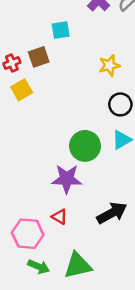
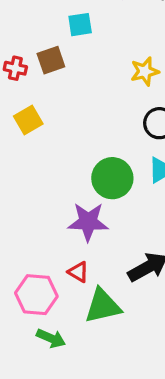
red cross: (12, 63) -> (15, 68), turned 35
yellow square: (22, 90) -> (28, 120), moved
green triangle: (78, 265) -> (103, 306), moved

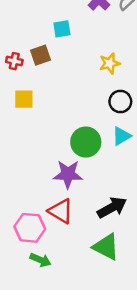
yellow square: (28, 120) -> (24, 99), turned 30
red triangle: (78, 272) -> (61, 211), size x1.6
green triangle: (103, 306) -> (106, 247), moved, turned 40

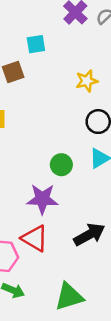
green circle: (86, 142) -> (61, 165), size x0.7
green triangle: (106, 247) -> (69, 297), moved, turned -44

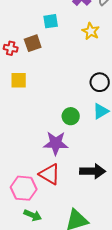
yellow star: (87, 81) -> (91, 31), moved, turned -30
black arrow: (89, 235) -> (93, 171), turned 30

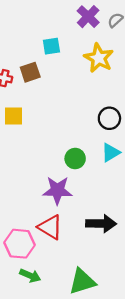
yellow star: (91, 31) -> (99, 58), size x1.4

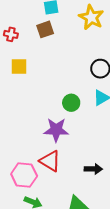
brown square: (30, 72) -> (45, 29), moved
black arrow: (101, 224) -> (93, 169), moved, size x0.7

